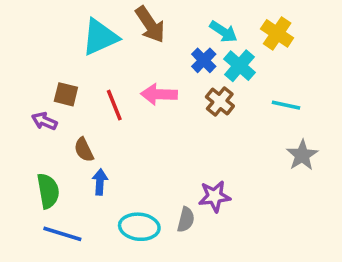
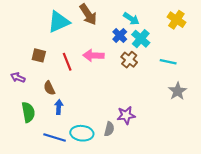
yellow cross: (277, 33) -> (176, 20), moved
purple arrow: (44, 121) -> (18, 78), moved
blue line: (62, 234) -> (55, 137), moved

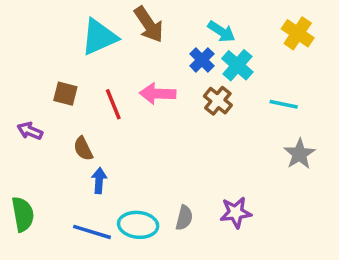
green semicircle: (28, 112) -> (23, 214), moved
purple star: (126, 115) -> (236, 212), moved

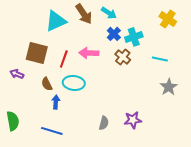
cyan arrow: (221, 32) -> (109, 13), moved
cyan cross: (237, 65) -> (134, 37), turned 30
brown square: (65, 94) -> (37, 53), size x1.6
red line: (113, 104) -> (64, 59), turned 42
cyan ellipse: (138, 225) -> (74, 83), moved

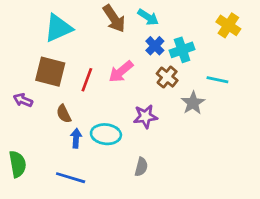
cyan triangle: (56, 21) -> (58, 28), moved
pink arrow: (89, 53) -> (121, 72), turned -42
cyan ellipse: (74, 83) -> (106, 134), moved
gray star: (169, 87) -> (193, 103), moved
purple star: (133, 120) -> (145, 116), moved

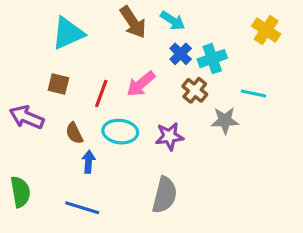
brown square: (50, 72) -> (58, 84), size x0.6
purple arrow: (23, 100) -> (27, 117), size x1.5
gray star: (193, 103) -> (225, 120), turned 30
cyan ellipse: (106, 134) -> (120, 132), moved
gray semicircle: (141, 167) -> (165, 195), size x1.6

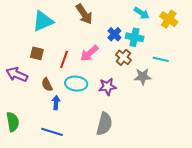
cyan arrow: (173, 21) -> (142, 13), moved
cyan cross: (212, 59) -> (135, 37), turned 30

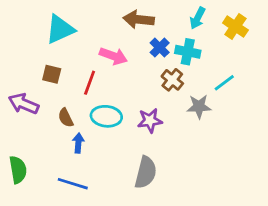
cyan arrow: (142, 13) -> (198, 18), turned 84
brown arrow: (84, 14) -> (139, 20), moved, turned 130
pink arrow: (89, 53) -> (113, 56), moved, turned -120
cyan line: (161, 59) -> (224, 83), turned -49

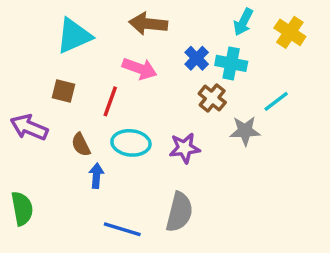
brown arrow: (139, 20) -> (148, 24), moved
blue line: (73, 184) -> (122, 229), moved

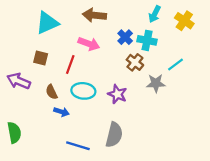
purple star: (185, 148) -> (117, 94), turned 30
blue arrow: (96, 176) -> (61, 112), turned 104

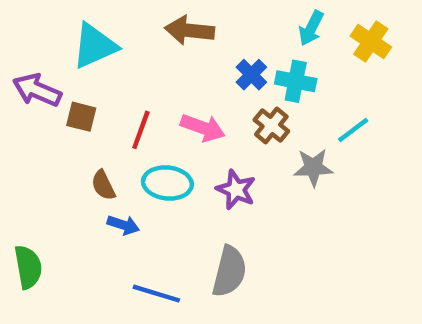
pink arrow: (89, 44) -> (203, 128), moved
purple arrow: (19, 81) -> (37, 90), moved

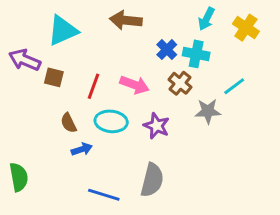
blue arrow: (123, 225) -> (82, 149), turned -36

